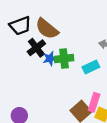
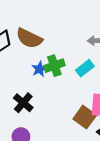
black cross: (36, 48) -> (23, 103), moved

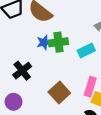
brown square: (85, 117) -> (59, 92), moved

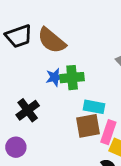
cyan rectangle: (86, 50) -> (94, 107), moved, turned 35
brown square: (59, 92) -> (88, 126), moved, turned 30

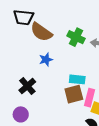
black trapezoid: (19, 36) -> (24, 17), moved, turned 30
green cross: (72, 78) -> (76, 37), moved, turned 36

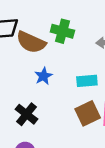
green cross: (76, 37) -> (62, 31), moved
cyan rectangle: (77, 79) -> (87, 81), moved

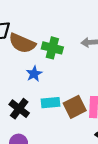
green cross: (62, 31) -> (52, 48), moved
cyan rectangle: (87, 81) -> (51, 103), moved

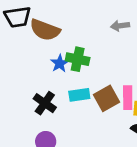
green cross: (52, 48) -> (78, 59), moved

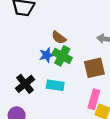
brown semicircle: (45, 30) -> (59, 38), moved, size x0.6
brown square: (107, 98) -> (94, 68), moved

